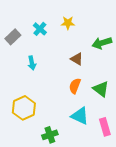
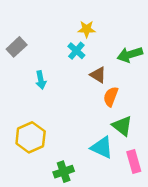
cyan cross: (40, 29) -> (76, 51), moved
orange semicircle: (75, 86) -> (111, 97), moved
green triangle: (101, 89) -> (122, 126), moved

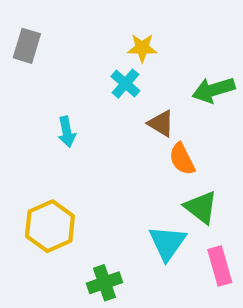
gray rectangle: (17, 47) -> (27, 46), moved, turned -30
orange semicircle: (111, 97) -> (182, 159), turned -48
cyan triangle: (102, 147) -> (167, 243), turned 40

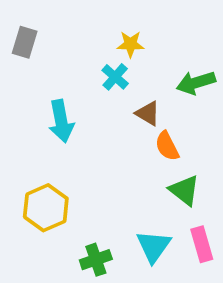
cyan arrow: (67, 132) -> (61, 121), size x1.5
cyan triangle: (167, 243) -> (154, 246), moved

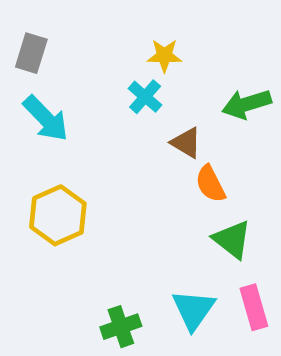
cyan arrow: (61, 121) -> (46, 118), moved, turned -33
yellow hexagon: (46, 208) -> (58, 215), moved

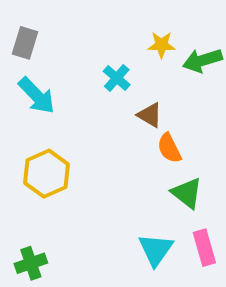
yellow star: (164, 56) -> (161, 45), moved
green arrow: (247, 104) -> (202, 60), moved
green cross: (121, 327) -> (31, 263), moved

